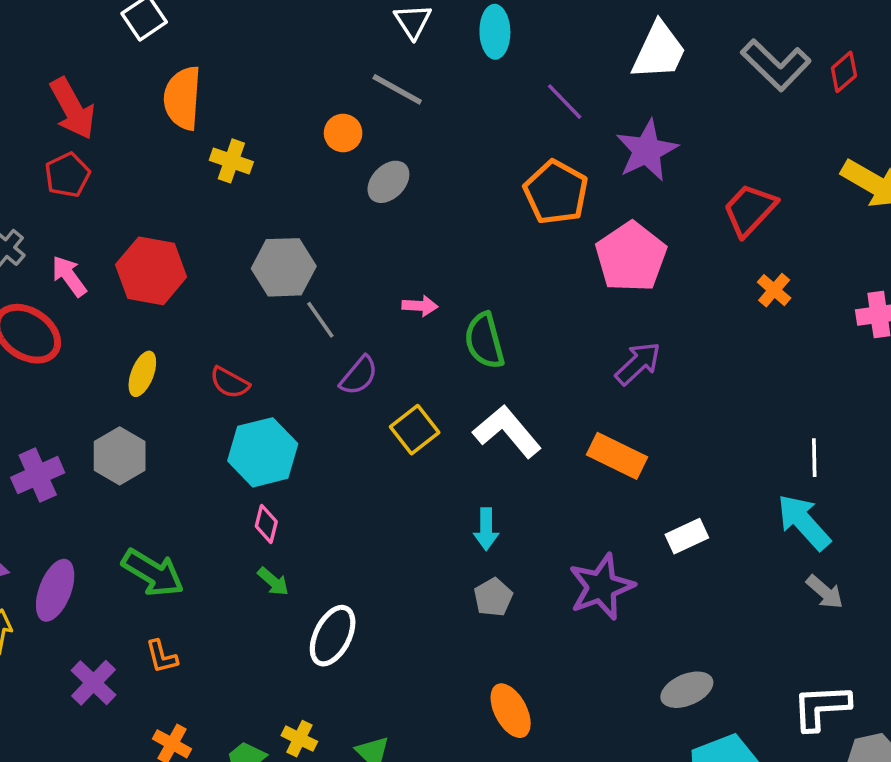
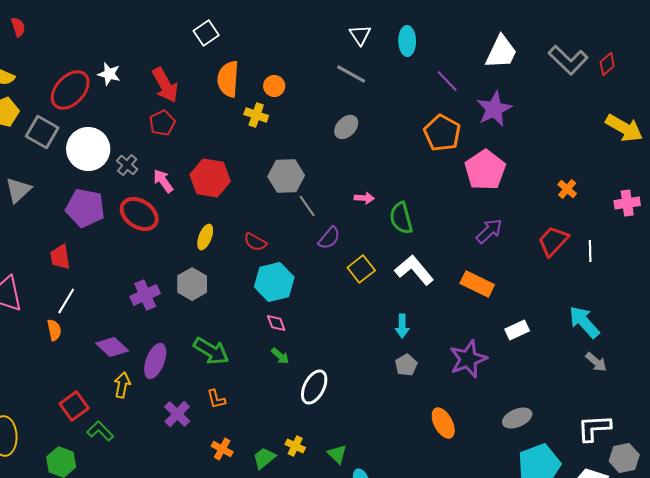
orange circle: (343, 133) -> (274, 86), moved
red trapezoid: (750, 210) -> (553, 241), moved
white line: (814, 458) -> (590, 251), moved
pink diamond: (266, 524) -> (276, 323), turned -35
orange ellipse: (511, 711) -> (443, 423), moved

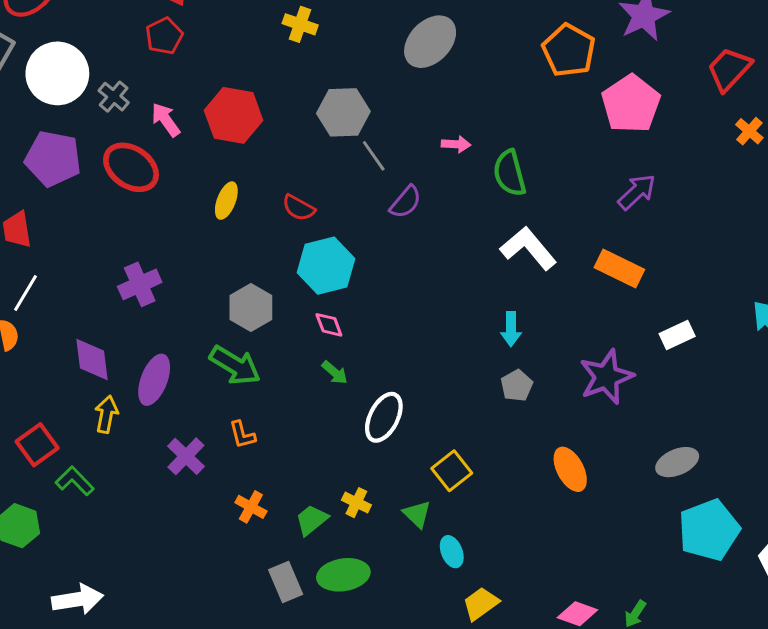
gray ellipse: (346, 127) -> (430, 42), size x1.5
red trapezoid: (553, 241) -> (729, 69), moved
yellow square: (361, 269) -> (452, 471), moved
gray hexagon: (192, 284) -> (251, 307), moved
purple diamond: (112, 347) -> (92, 360), turned 40

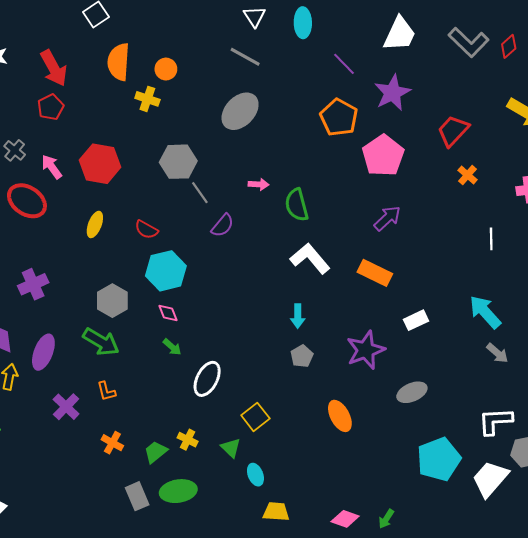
gray ellipse: (677, 462) -> (412, 392), moved
yellow trapezoid: (481, 604) -> (276, 512), turned 40

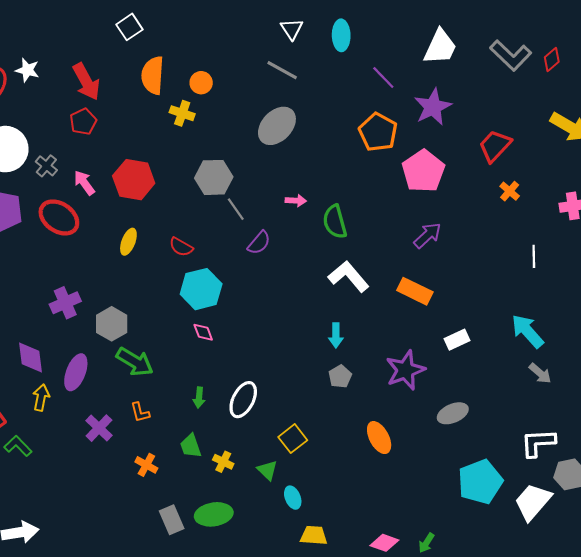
gray hexagon: (112, 301) -> (112, 324), moved
green arrow: (172, 347) -> (199, 398), moved, turned 54
green trapezoid: (156, 452) -> (191, 446), moved, turned -70

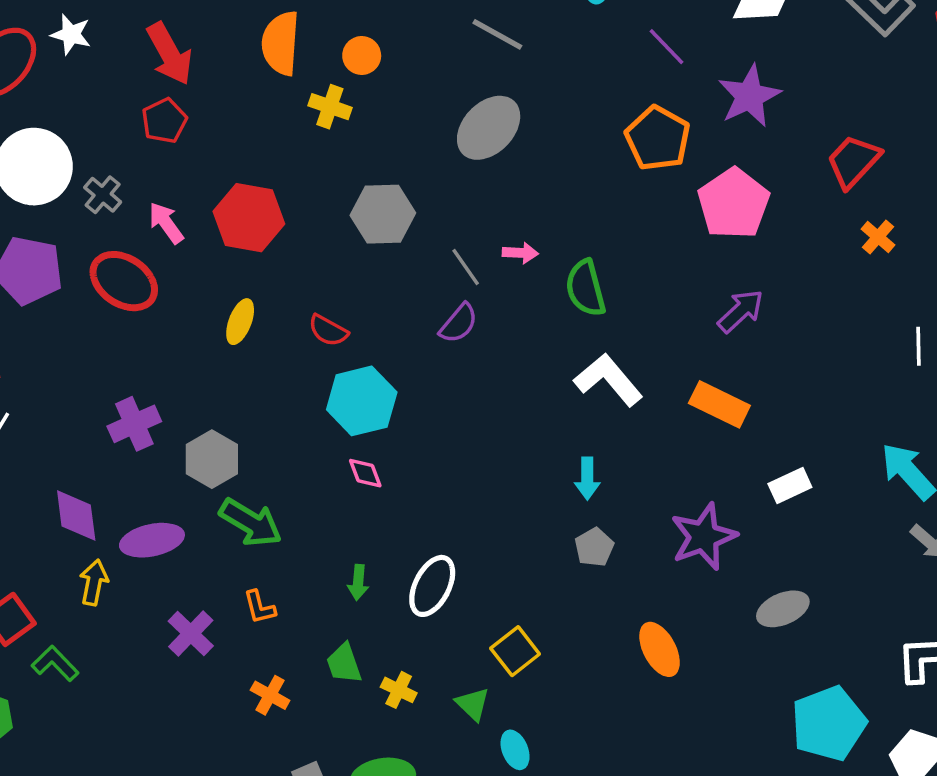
gray line: (236, 209) -> (466, 267), moved
purple ellipse: (76, 372) -> (152, 540), turned 57

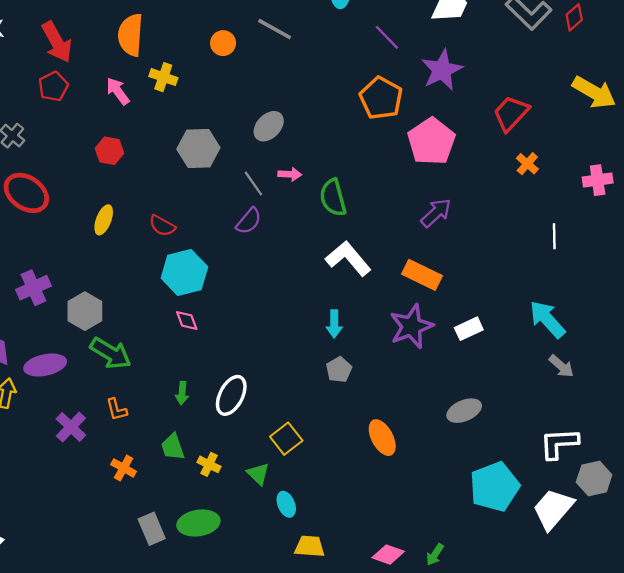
orange circle: (362, 56) -> (223, 43), moved
gray ellipse: (489, 128) -> (269, 126), moved, size x0.7
red hexagon: (249, 218) -> (110, 151), size x0.6
pink arrow: (166, 223) -> (118, 91), moved
purple star: (704, 537) -> (411, 326), moved

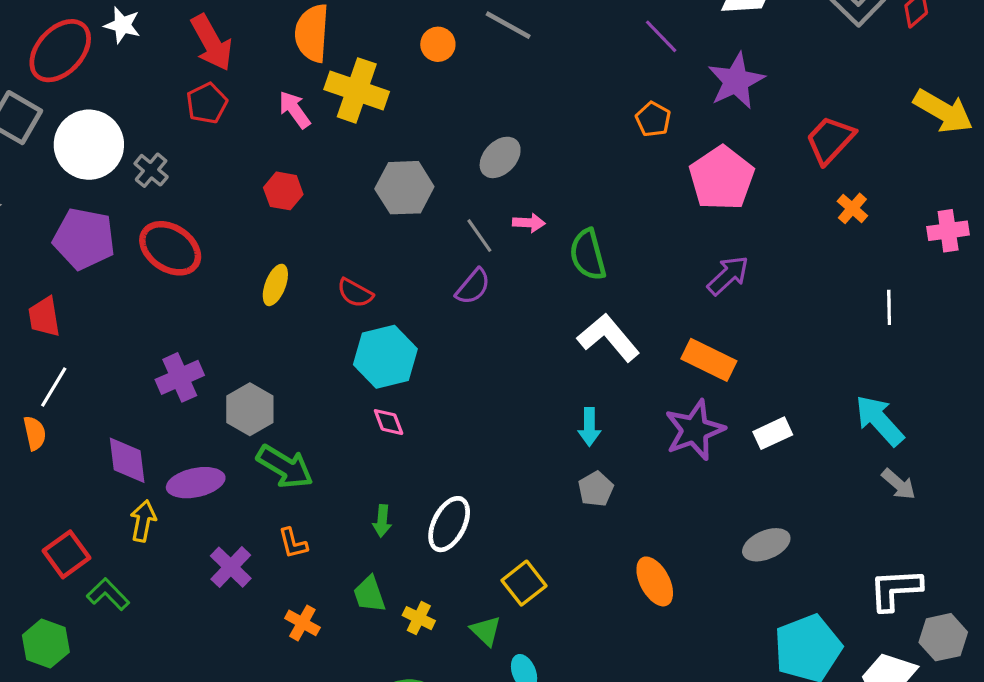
yellow cross: (163, 77) -> (357, 90), size x1.6
orange pentagon: (381, 98) -> (653, 119), size x0.6

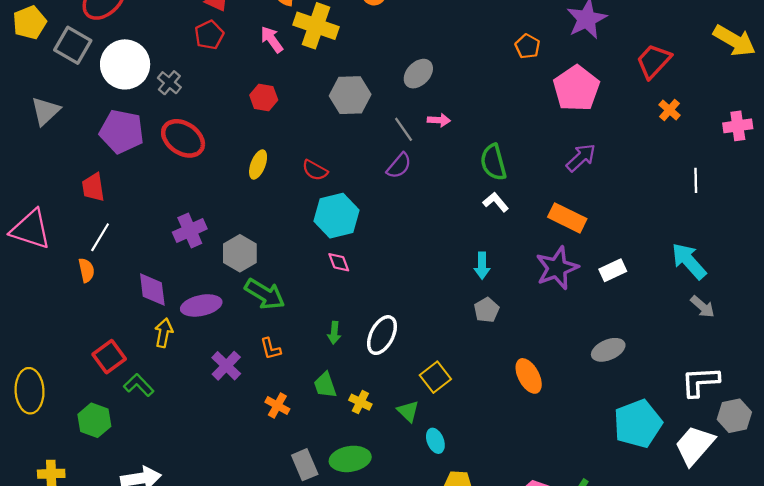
green semicircle: (588, 255) -> (493, 162), moved
white L-shape: (609, 338) -> (496, 202), size x0.6

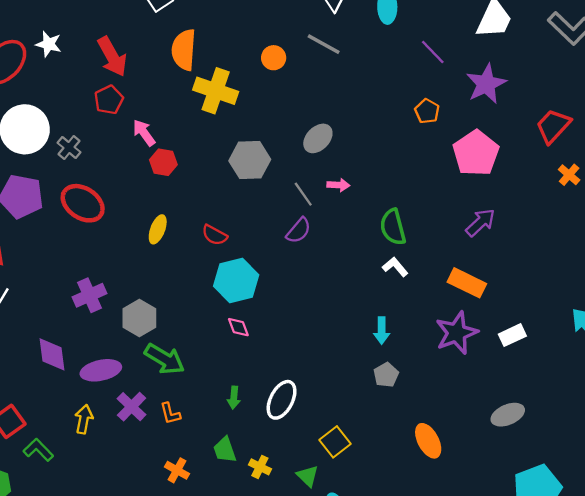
pink arrow: (272, 39) -> (144, 133), moved
yellow arrow: (164, 333) -> (84, 419), moved
purple cross: (226, 366) -> (132, 407), moved

